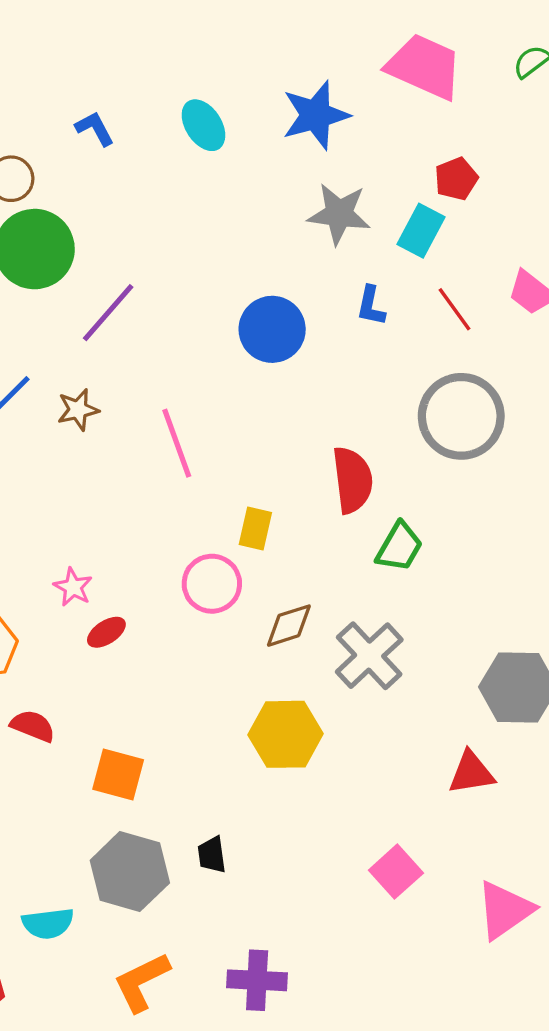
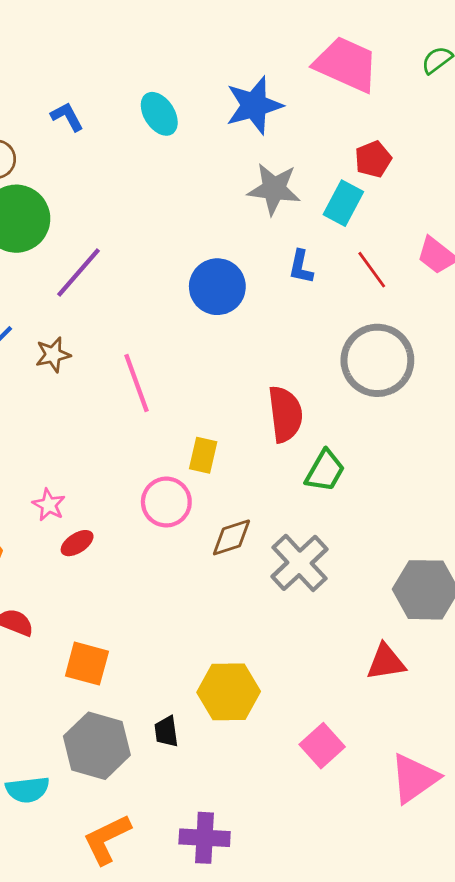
yellow hexagon: (285, 734) -> (229, 692), moved

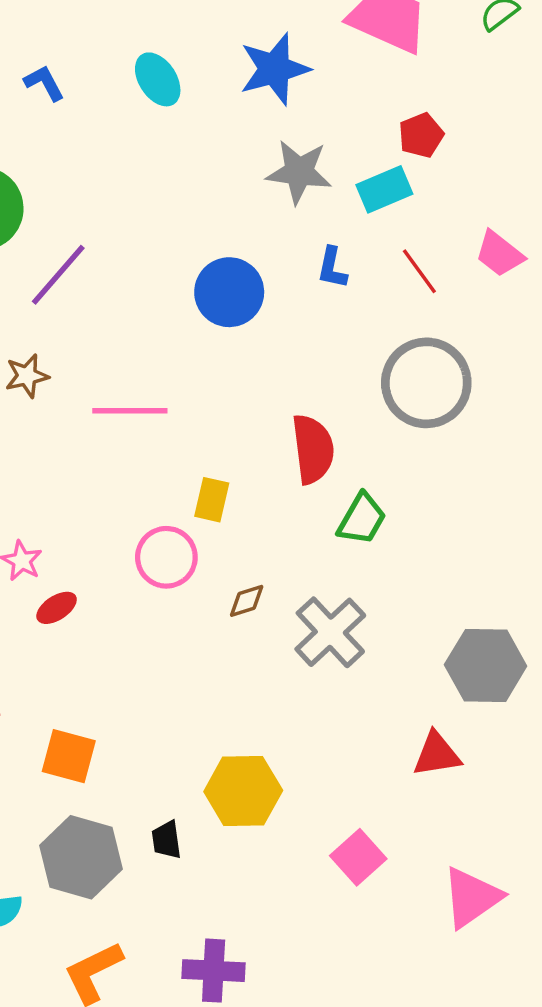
cyan rectangle: (343, 203) -> (384, 189), turned 39
pink line: (137, 383) -> (130, 411), turned -70
brown diamond: (231, 537) -> (247, 601), size x0.7

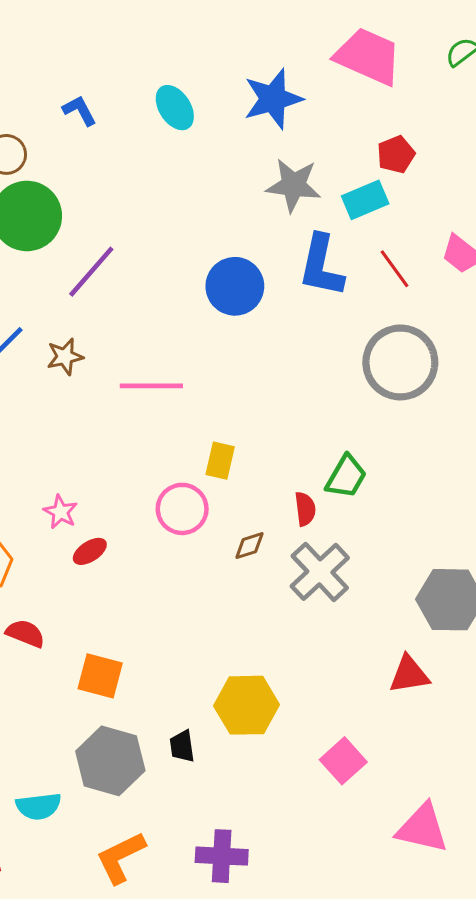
blue L-shape: (332, 268) -> (321, 266), size x1.8
red semicircle: (313, 449) -> (305, 509), moved, size x0.6
pink triangle: (472, 897) -> (422, 828), moved, turned 48

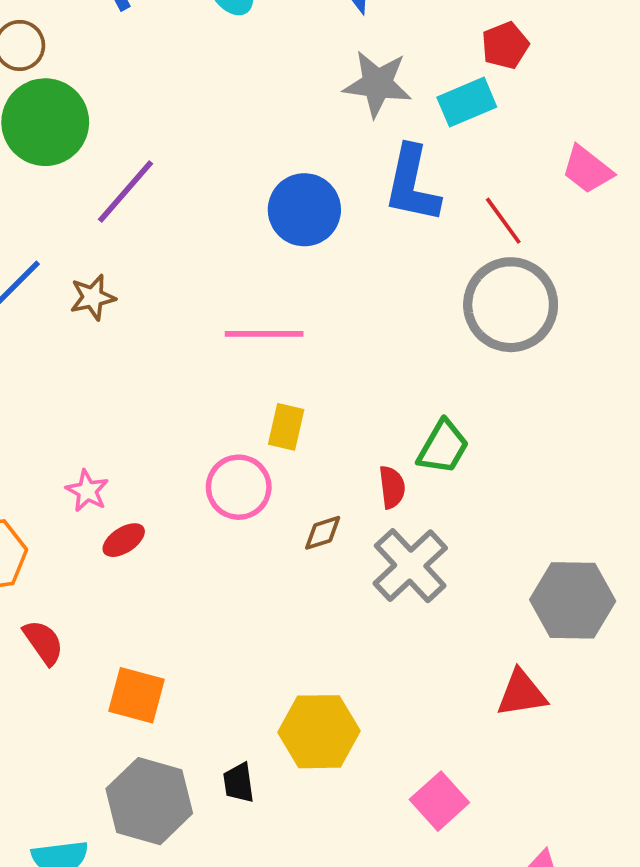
red line: (394, 269) -> (503, 221), moved
pink line: (151, 386) -> (264, 334), moved
red semicircle: (25, 633) -> (43, 642), turned 33

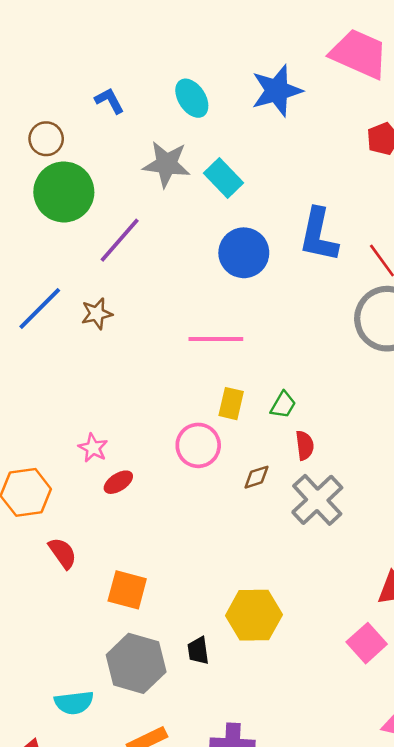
gray star: (377, 84) -> (166, 164), moved
cyan rectangle: (467, 102) -> (224, 178), moved, turned 69
green trapezoid: (443, 447) -> (283, 405), moved, size x0.7
pink square: (439, 801) -> (367, 643), moved

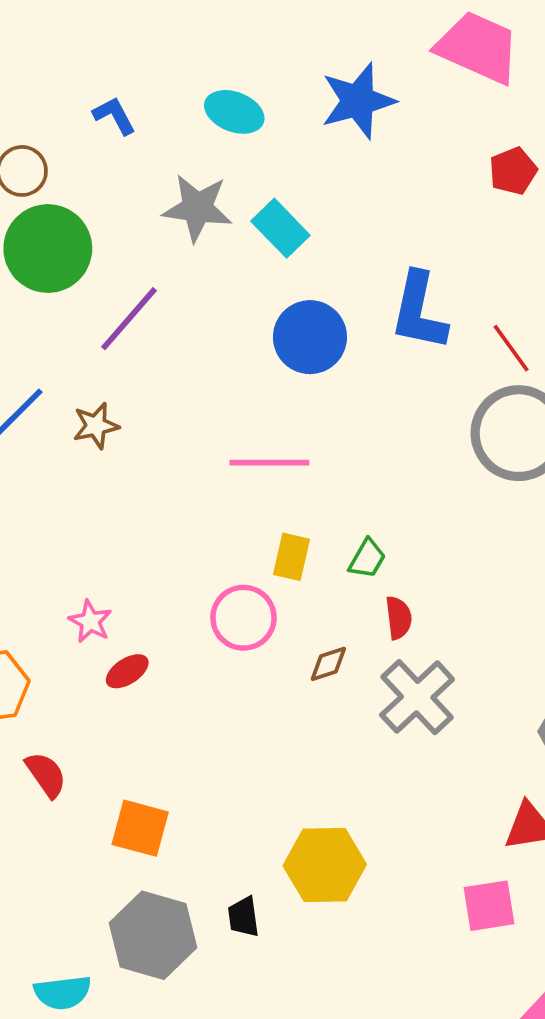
cyan ellipse: (192, 98) -> (234, 112), turned -36
pink square: (367, 643) -> (489, 906), turned 33

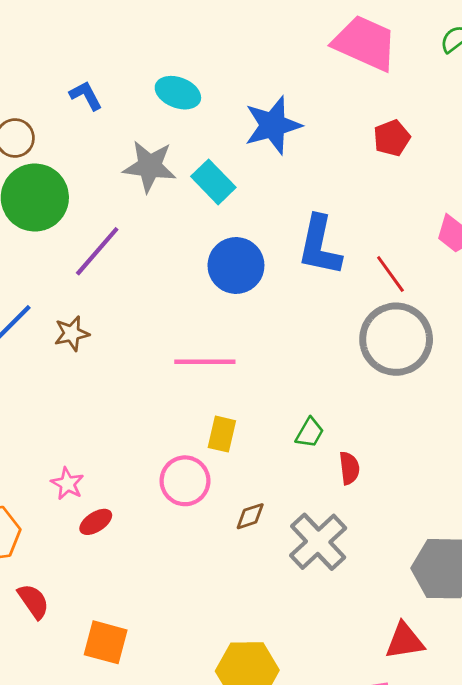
blue star: (358, 101) -> (273, 125), moved
green trapezoid: (367, 559) -> (310, 433), moved
red semicircle: (399, 618) -> (349, 468), moved

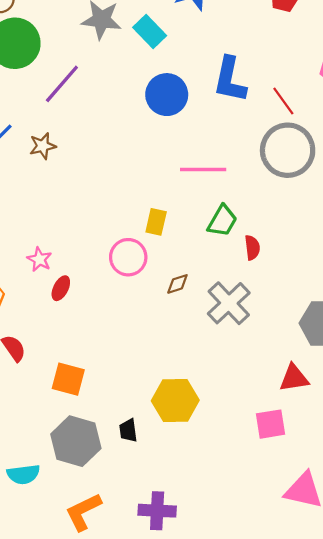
pink line: (205, 362) -> (203, 169), moved
green trapezoid: (310, 433) -> (222, 221), size x1.4
red ellipse: (96, 522) -> (61, 288), turned -30

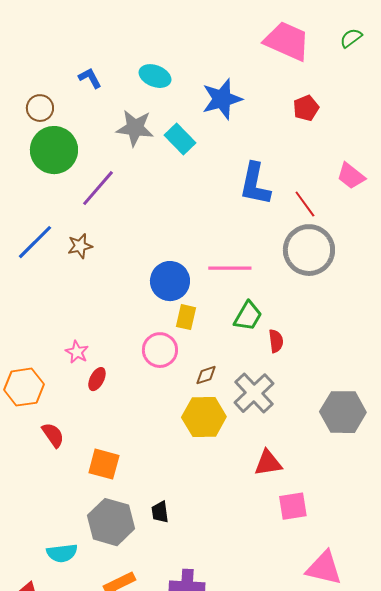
blue circle: (167, 95) -> (170, 281), moved
red triangle: (294, 378) -> (268, 463), moved
yellow hexagon: (175, 401) -> (204, 417), moved

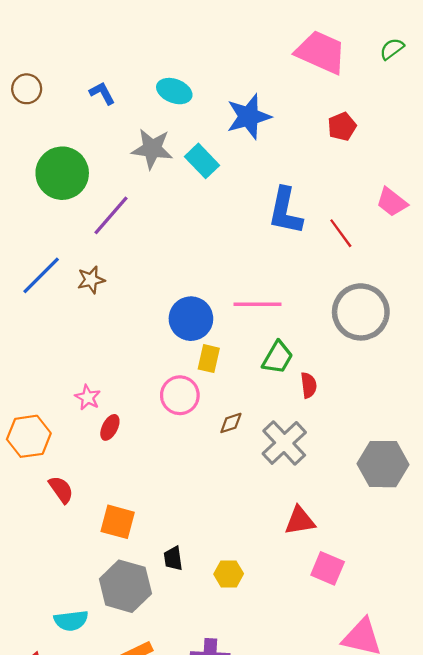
brown circle: (40, 108) -> (27, 89), moved
gray circle: (309, 250) -> (361, 312), moved
yellow hexagon: (204, 417) -> (229, 574), moved, size x0.6
pink square: (293, 506) -> (328, 568), turned 32
black trapezoid: (160, 512) -> (173, 558), moved

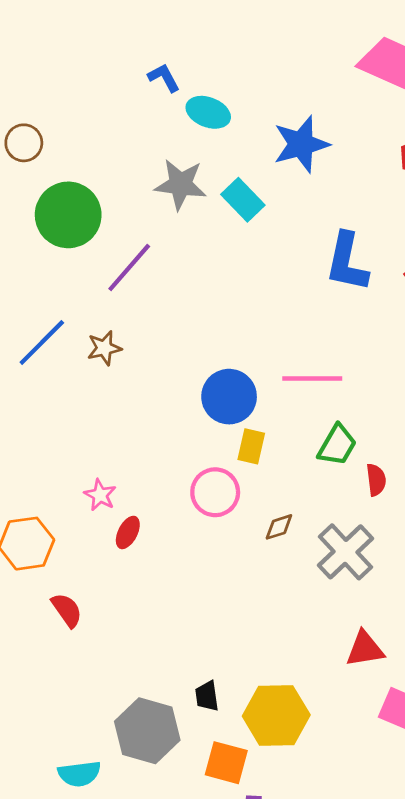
brown circle: (27, 89) -> (24, 143), moved
blue L-shape: (102, 93) -> (164, 78), moved
orange square: (118, 522) -> (226, 763), moved
yellow hexagon: (229, 574) -> (276, 716), size x1.8

